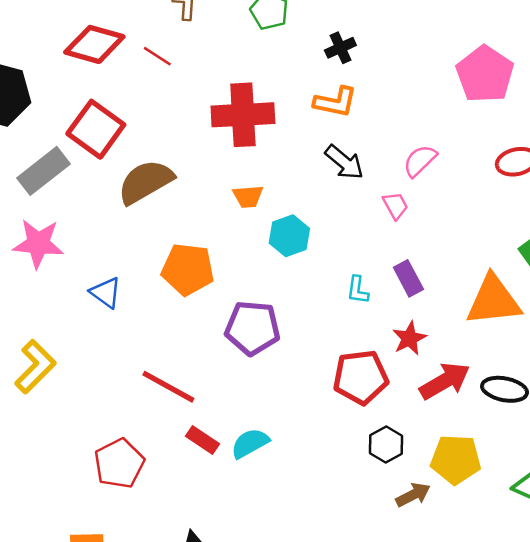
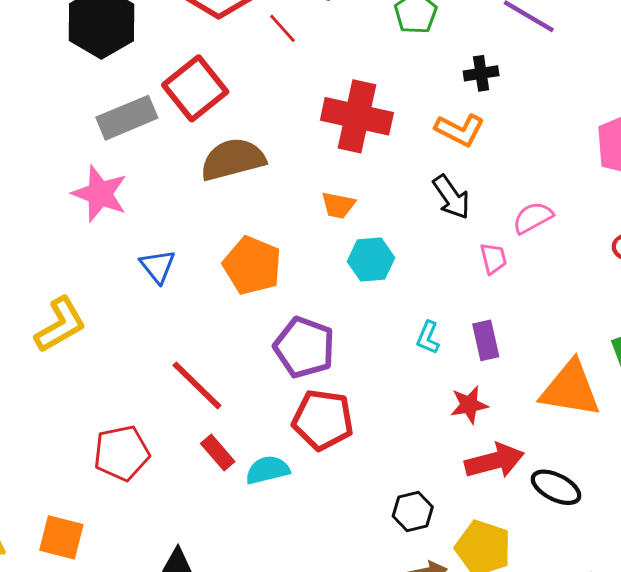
red pentagon: (361, 377) -> (323, 420), moved

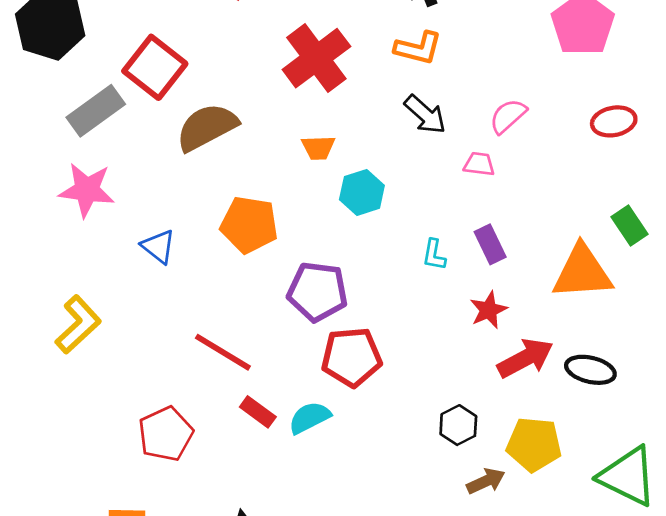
red cross: (357, 116) -> (316, 58), turned -36
pink trapezoid: (493, 258) -> (479, 164), turned -56

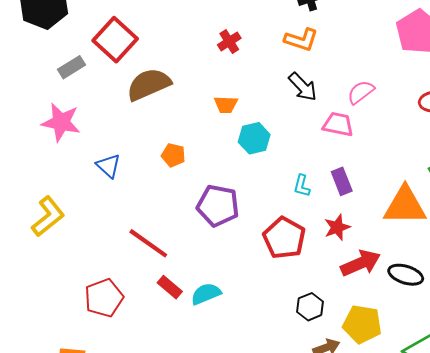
red cross: (316, 58) -> (229, 42), size x0.5
gray rectangle: (96, 111) -> (71, 67), size x0.7
pink trapezoid: (479, 164) -> (338, 124), size x1.4
orange pentagon: (249, 225) -> (173, 155), size x0.6
red pentagon: (351, 357) -> (284, 238), moved, turned 30

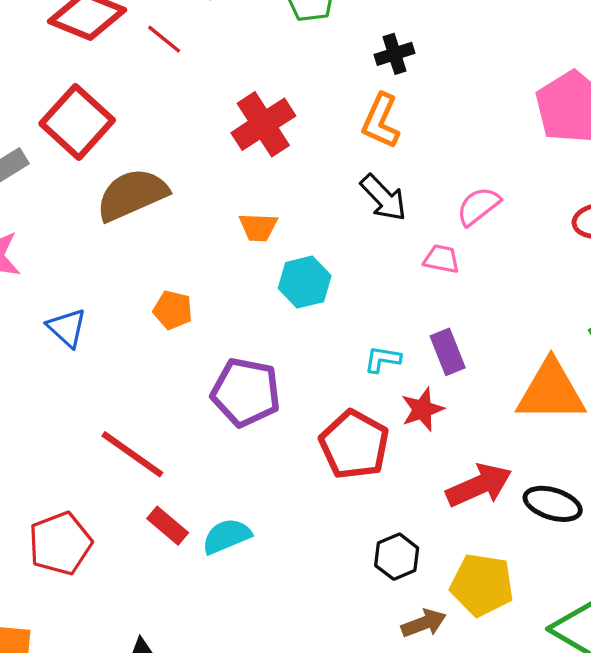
orange L-shape: (301, 40) -> (381, 121), turned 96
red cross: (229, 42) -> (263, 124), size x1.6
pink trapezoid: (338, 124) -> (441, 259), size x0.7
cyan L-shape: (302, 186) -> (382, 359), turned 85
red star: (337, 227) -> (422, 409), moved

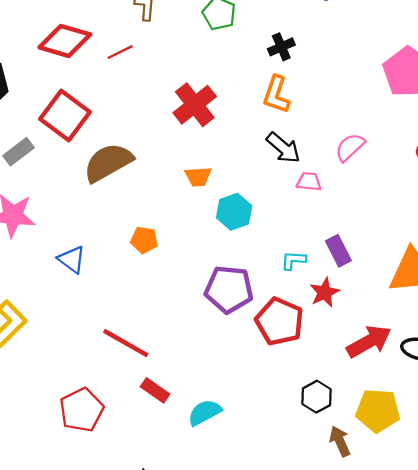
red line: (164, 39) -> (120, 52), turned -60
pink trapezoid: (441, 259) -> (309, 182), moved
purple pentagon: (246, 392) -> (229, 289), moved
cyan semicircle: (227, 536) -> (205, 412), moved
brown arrow: (424, 623) -> (340, 441), turned -88

